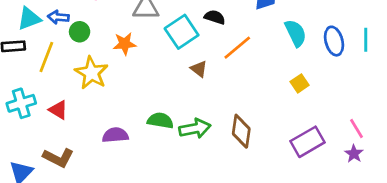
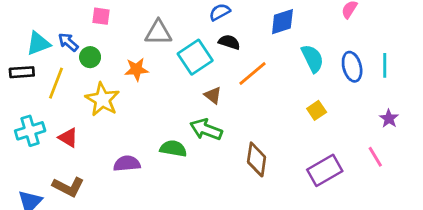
blue arrow: (58, 17) -> (68, 42), turned 36
green arrow: (195, 129) -> (206, 129), moved, turned -148
purple star: (354, 154) -> (389, 119), moved

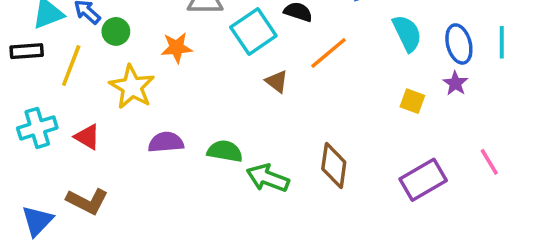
yellow square: (317, 110) -> (412, 101), turned -36
purple star: (389, 119) -> (455, 83), moved
green arrow: (206, 129) -> (268, 178), moved
purple semicircle: (127, 164) -> (166, 142), moved

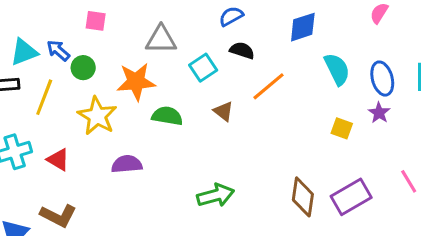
cyan square: (253, 31) -> (203, 68), size x0.7
orange star: (177, 48) -> (136, 82), size x1.4
green semicircle: (225, 151) -> (167, 116), moved
brown diamond: (334, 165) -> (303, 197), moved
green arrow: (268, 178) -> (216, 195), turned 144

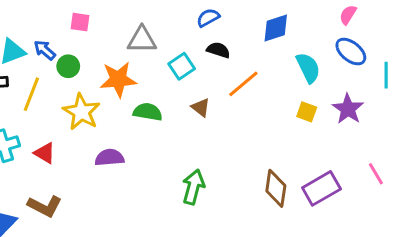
blue ellipse: (382, 79) -> (351, 52), moved, turned -36
purple star: (379, 113) -> (348, 109), size x1.5
yellow square: (342, 128) -> (307, 112), moved
green arrow: (216, 195) -> (193, 187), turned -60

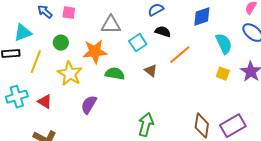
blue arrow: (45, 50) -> (45, 12), moved
purple semicircle: (109, 158) -> (89, 105), turned -54

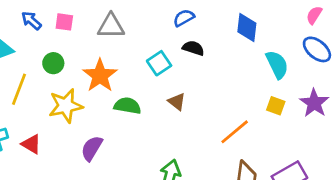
blue diamond: (202, 17) -> (247, 27), turned -65
gray triangle: (111, 25) -> (111, 26), moved
orange star: (95, 52) -> (100, 76), turned -30
orange line: (180, 55) -> (235, 132), moved
yellow star: (70, 74) -> (66, 106), turned 30

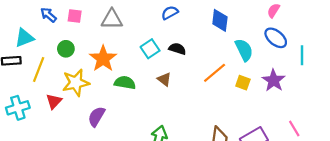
black semicircle: (193, 48) -> (177, 49), moved
orange line: (235, 132) -> (215, 73), moved
red triangle: (31, 144) -> (54, 101), moved, turned 42

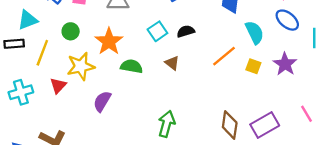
black semicircle: (177, 49) -> (186, 31), turned -35

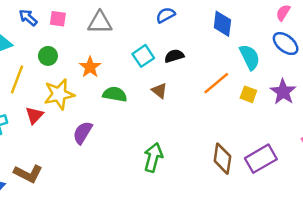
orange star: (109, 41) -> (90, 67), size x0.7

